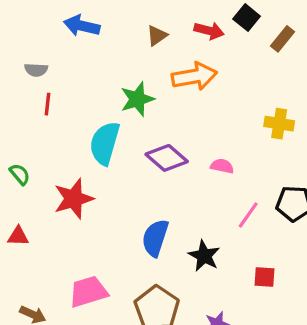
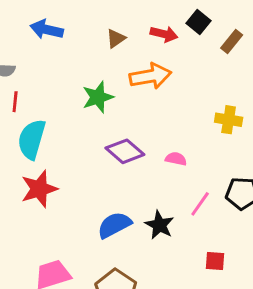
cyan semicircle: (105, 143) -> (32, 139), moved
blue semicircle: (155, 238) -> (114, 225), turned 44
black star: (204, 256) -> (159, 225), moved

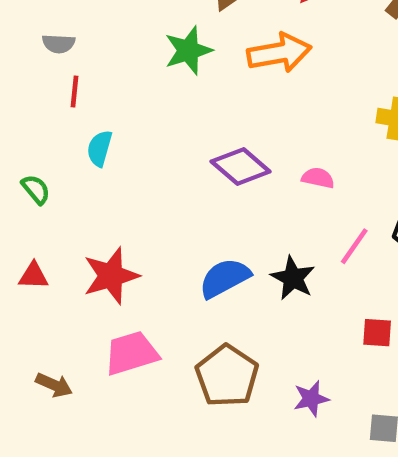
green star: (98, 97) -> (188, 51), moved
cyan semicircle: (32, 139) -> (100, 148), size x0.6
red star: (39, 189) -> (111, 276), moved

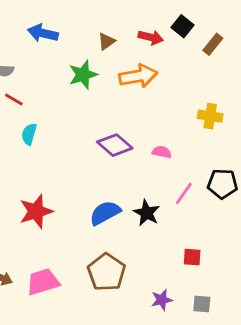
red line: (74, 91) -> (14, 99), turned -66
red square: (377, 333) -> (192, 257), moved
pink trapezoid: (131, 353) -> (43, 282), moved
purple star: (311, 399) -> (162, 300), moved

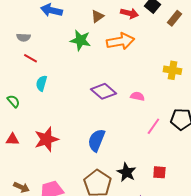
green star: (83, 75) -> (80, 40), turned 30
blue semicircle: (105, 213) -> (96, 140), turned -40
black star: (147, 213) -> (126, 172), moved

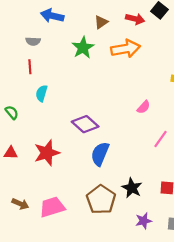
gray semicircle: (23, 37) -> (33, 41), moved
green star: (80, 40) -> (83, 48), turned 30
red line: (30, 58) -> (30, 67), turned 56
purple diamond: (103, 91) -> (85, 124), moved
pink semicircle: (137, 96) -> (144, 107), turned 120

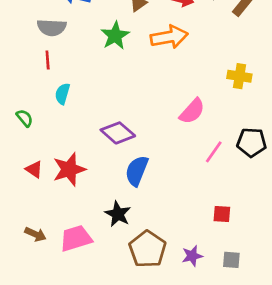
gray semicircle: (33, 41) -> (52, 28), size x1.5
pink semicircle: (144, 107) -> (192, 111), size x1.5
red triangle: (11, 153) -> (34, 169), moved, turned 32
black star: (132, 188) -> (118, 214), moved
brown pentagon: (101, 200) -> (148, 249), moved

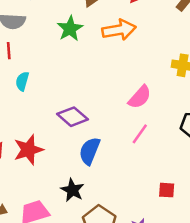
pink line: (214, 152) -> (140, 134), moved

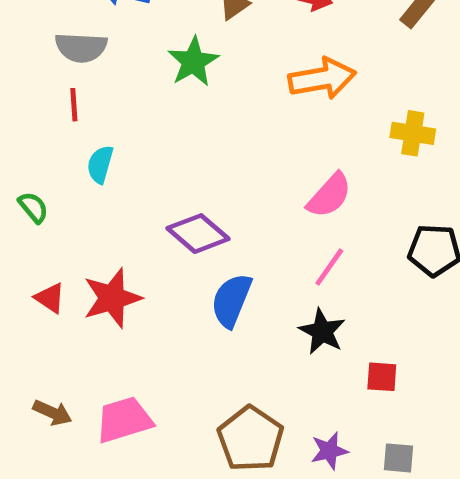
orange arrow: (119, 30) -> (322, 78), moved
black star: (72, 190) -> (322, 331), moved

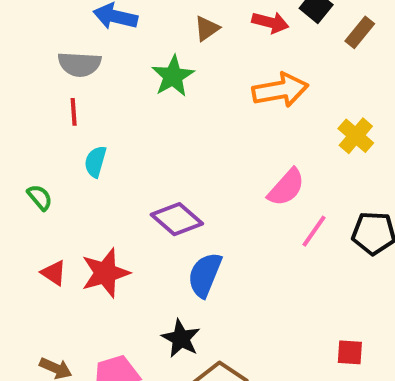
yellow cross: (413, 133) -> (356, 136), turned 32
pink line: (329, 267) -> (314, 231), moved
black star: (322, 331) -> (181, 338), moved
red square: (382, 377) -> (350, 352), moved

